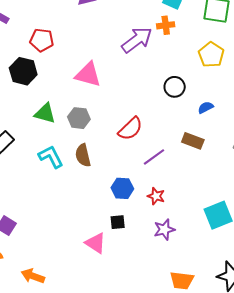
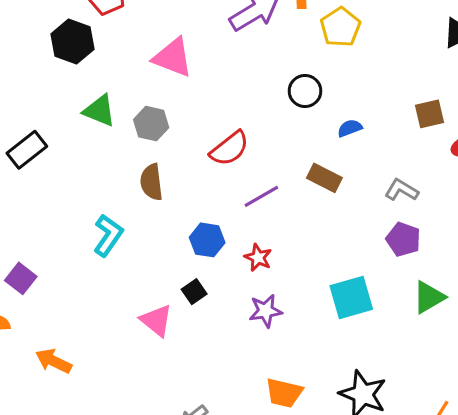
yellow pentagon: (211, 55) -> (340, 27), moved
cyan L-shape: (51, 157) -> (108, 235), moved, turned 56
black square: (118, 222) -> (194, 292), turned -35

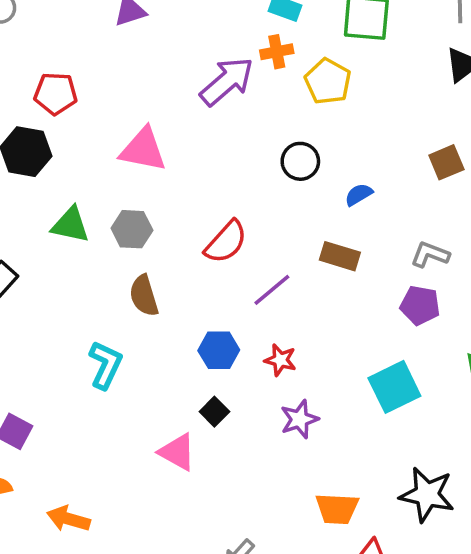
purple pentagon: (403, 239) -> (420, 305), moved

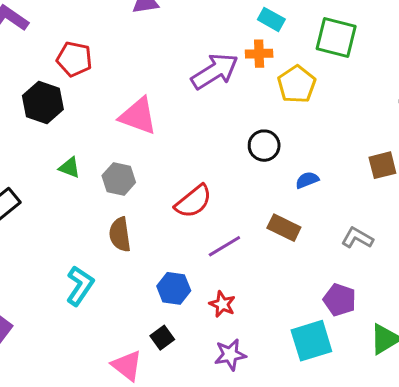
green triangle: (71, 225) -> (70, 168), size x0.7
purple pentagon: (420, 305) -> (340, 300), moved

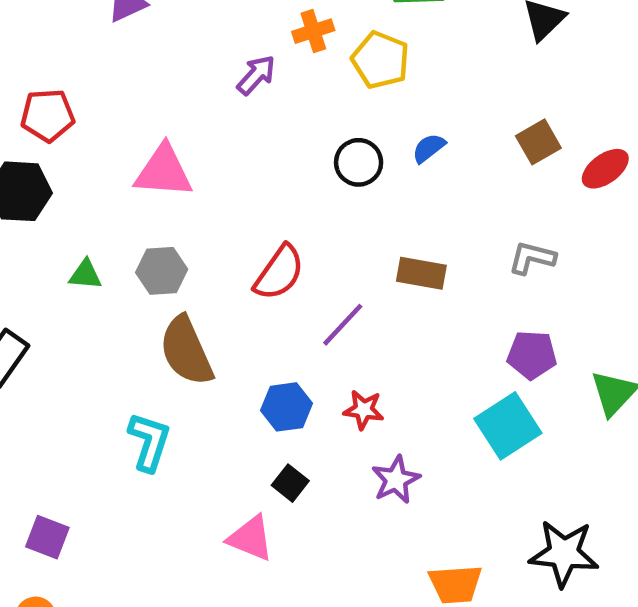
purple arrow: (215, 71) -> (256, 75), size x0.6
blue semicircle: (307, 180) -> (429, 148), moved
brown semicircle: (120, 234) -> (186, 351), size x1.4

